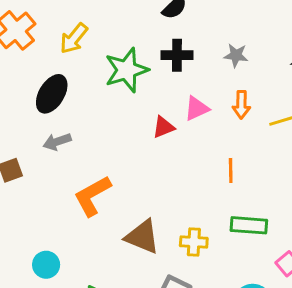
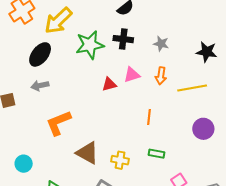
yellow arrow: (74, 38) -> (58, 21), size x1.4
green rectangle: (249, 225) -> (157, 154), size x0.7

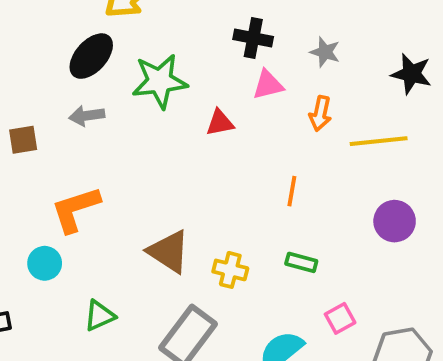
green star: (90, 45) -> (160, 81), moved
pink triangle: (132, 75) -> (268, 85), moved
orange L-shape: (58, 123) -> (76, 209), moved

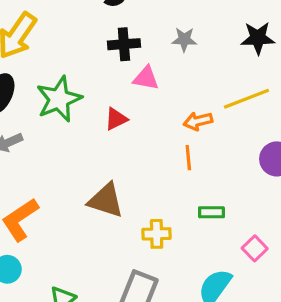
pink triangle: (268, 85) -> (146, 78), turned 40
orange arrow: (320, 113) -> (198, 121), moved, turned 80
brown triangle: (169, 252) -> (106, 200), moved

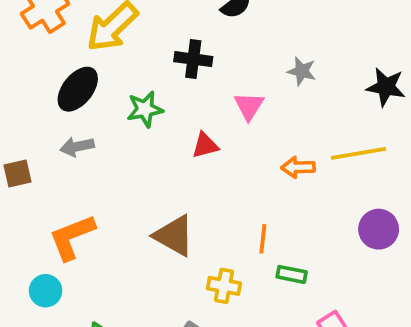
black cross: (124, 44) -> (193, 59), moved
pink triangle: (146, 78) -> (249, 106), turned 40
green star: (59, 99) -> (145, 109), size x0.7
orange line: (188, 158) -> (263, 239), moved

